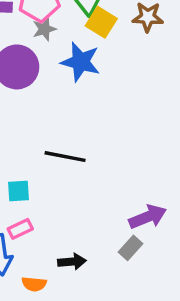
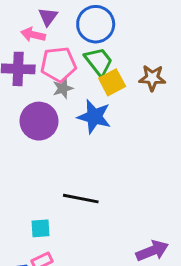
yellow square: (101, 22) -> (112, 82), turned 30

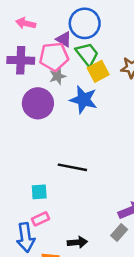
purple triangle: (48, 17) -> (64, 39), moved, turned -35
pink arrow: (33, 35) -> (26, 23), moved

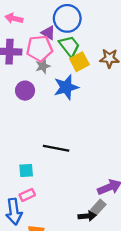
blue star: (83, 100) -> (66, 87), turned -30
purple circle: (38, 103) -> (25, 91), size x0.7
black arrow: (77, 242) -> (87, 216), moved

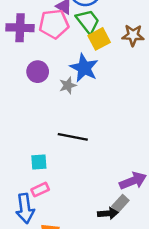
gray star: (43, 66) -> (68, 85), moved
blue star: (66, 87) -> (84, 68), turned -30

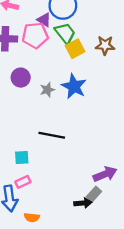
blue star: (84, 68) -> (74, 86), moved

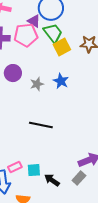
blue star: (74, 86) -> (61, 81), size x0.7
cyan square: (22, 157) -> (34, 170), moved
black arrow: (83, 203) -> (52, 180), moved, turned -140

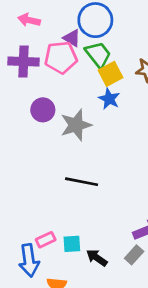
blue star: (61, 81) -> (109, 99), moved
gray star: (37, 84) -> (76, 125), size x1.6

